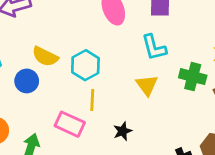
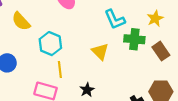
cyan L-shape: (154, 47) -> (115, 19), moved
yellow semicircle: (45, 56) -> (21, 21), moved, turned 30

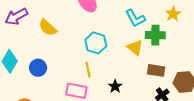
cyan hexagon: (50, 44) -> (96, 43), moved
brown rectangle: (161, 51) -> (156, 70), moved, turned -42
yellow triangle: (100, 52) -> (135, 48), moved

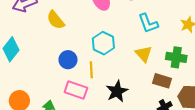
green cross: (155, 35) -> (176, 57), moved
blue circle: (38, 68) -> (68, 60), moved
black star: (115, 86) -> (117, 91), size x1.5

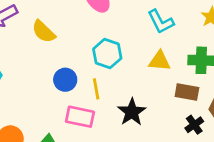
yellow triangle: (144, 54) -> (160, 61), turned -36

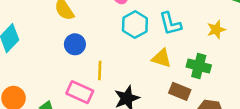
cyan hexagon: (107, 54) -> (135, 25), moved
blue circle: (65, 80) -> (75, 44), moved

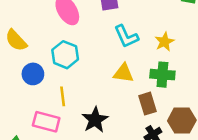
cyan hexagon: (135, 25) -> (65, 55), moved
yellow star: (216, 30) -> (164, 42), moved
brown rectangle: (180, 91) -> (148, 104), turned 60

